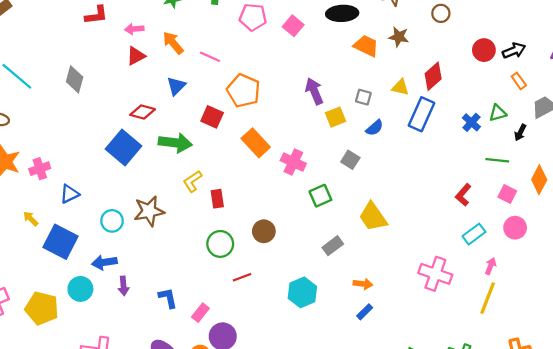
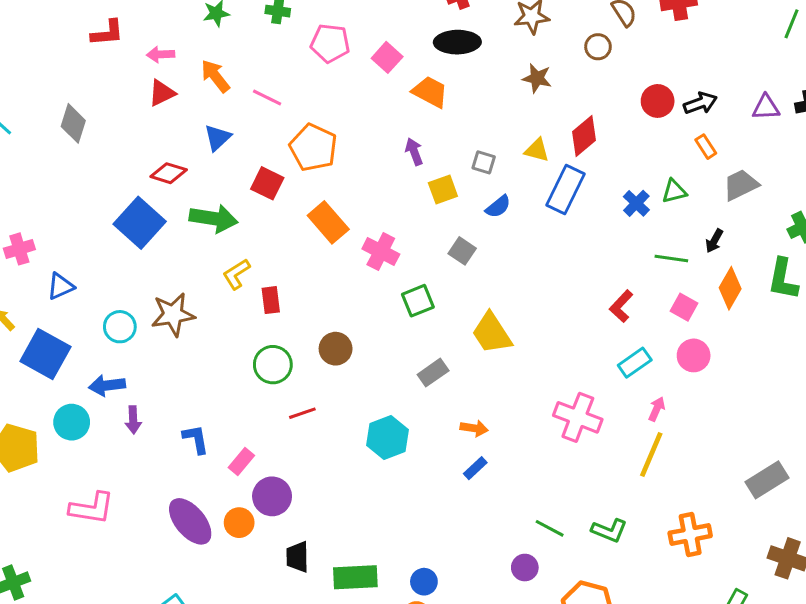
orange trapezoid: (366, 46) -> (430, 92), moved
purple arrow: (314, 91) -> (414, 152), size x0.7
black arrow: (520, 132) -> (714, 241), moved

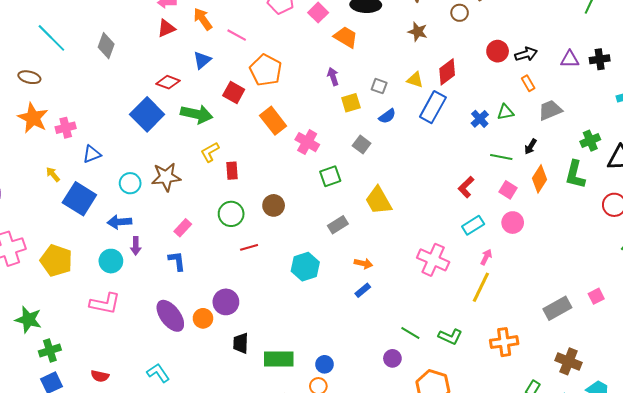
cyan circle: (72, 422) -> (111, 261), moved
pink rectangle: (241, 461) -> (183, 228), moved

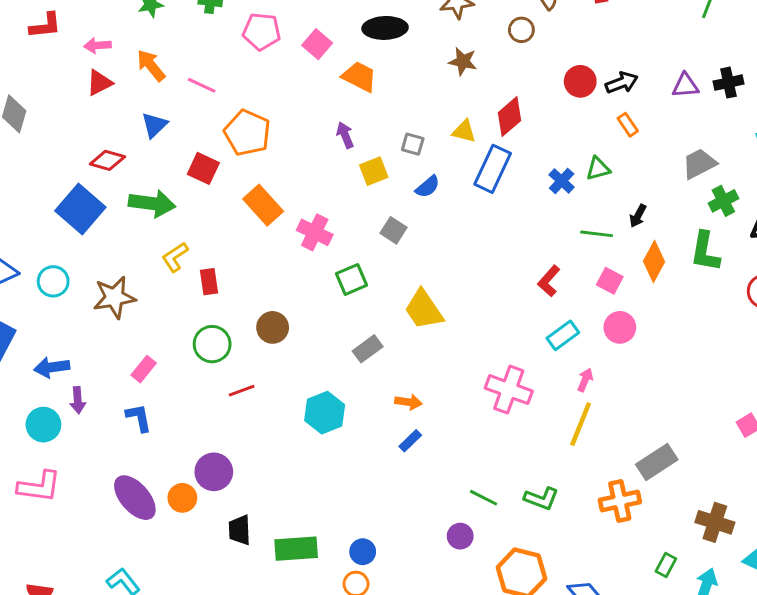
gray trapezoid: (550, 110) -> (699, 164), moved
cyan circle: (130, 183) -> (53, 281), moved
gray rectangle: (557, 308) -> (657, 462), moved

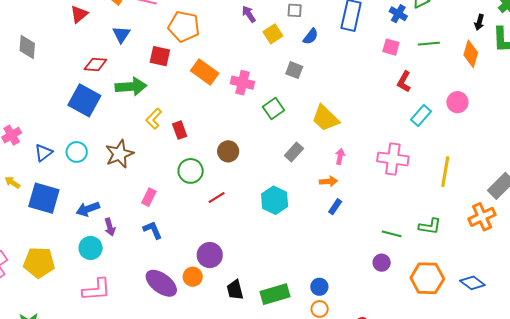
black arrow: (638, 216) -> (479, 22), moved
pink square: (610, 281) -> (391, 47), moved
pink arrow: (585, 380) -> (340, 156), moved

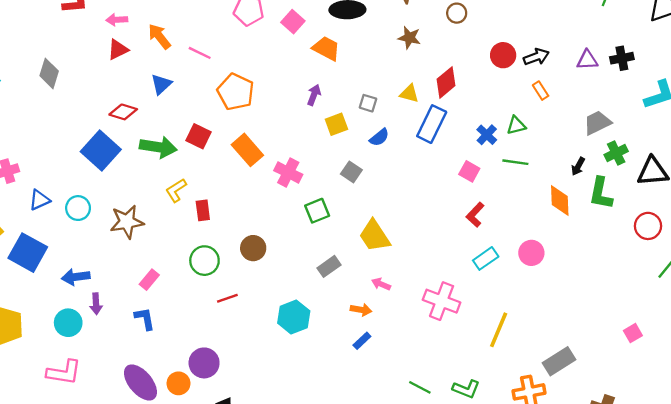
purple arrow: (249, 14) -> (314, 95), turned 42
green line: (429, 44) -> (515, 162), moved
orange diamond: (471, 54) -> (560, 201), turned -32
red square: (160, 56) -> (198, 136), moved
pink arrow: (340, 156) -> (381, 284), turned -91

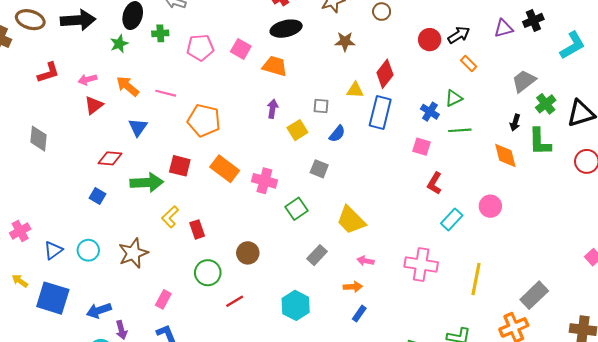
blue square: (101, 150) -> (98, 196), size x0.5

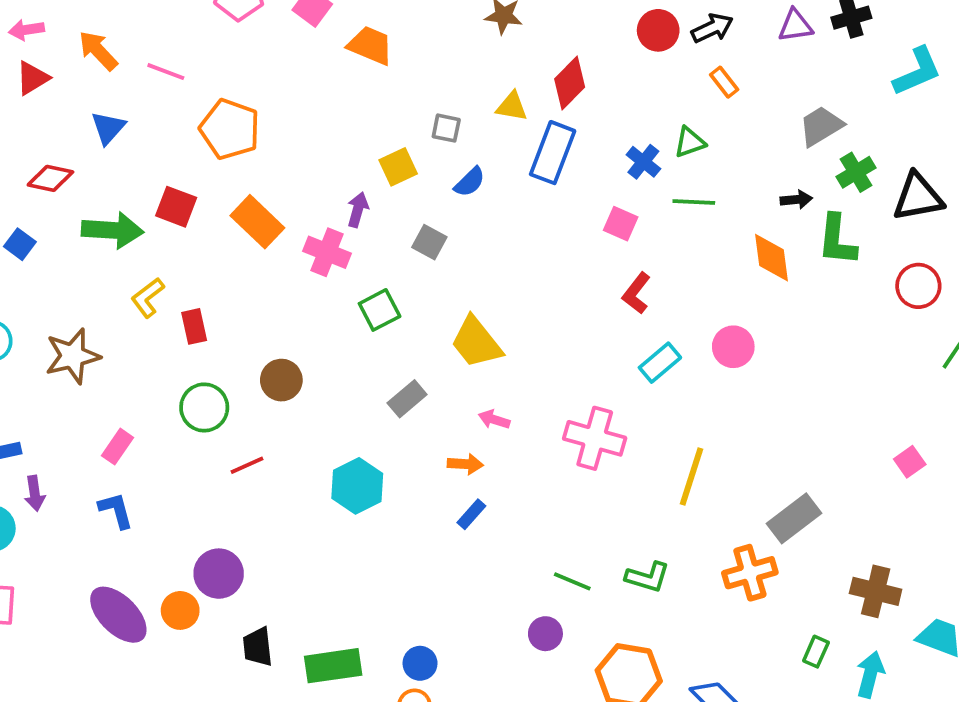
purple arrow: (273, 109) -> (358, 210), moved
black arrow: (515, 122) -> (796, 200), turned -119

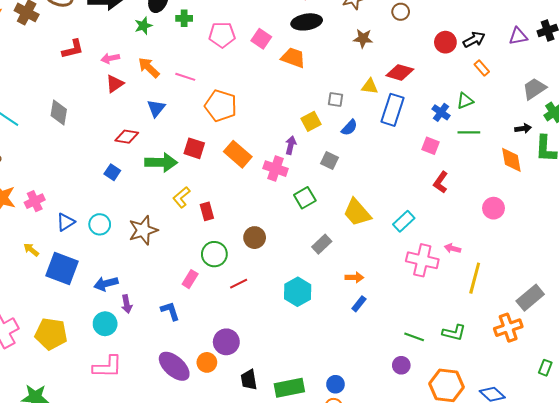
red diamond: (570, 83) -> (400, 72), turned 64
cyan rectangle: (660, 363) -> (404, 221), moved
pink arrow: (494, 419) -> (453, 248), moved
pink rectangle: (117, 447) -> (190, 279), moved

